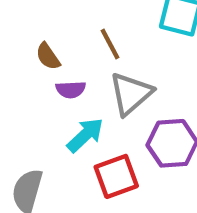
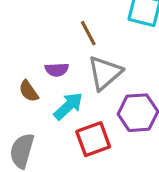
brown semicircle: (48, 56) -> (29, 91), moved

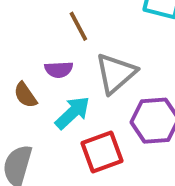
brown line: (88, 33) -> (78, 26), moved

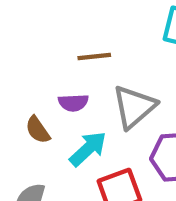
brown line: (78, 26) -> (94, 57), turned -68

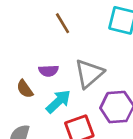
brown line: (94, 57) -> (63, 23), moved, turned 65

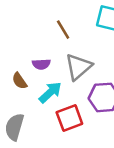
brown line: (63, 23) -> (63, 30), moved

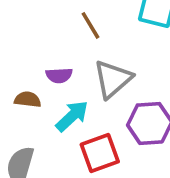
brown semicircle: (20, 81) -> (28, 99), turned 132

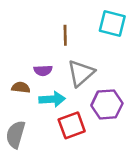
brown line: (91, 25) -> (65, 35), turned 30
cyan arrow: (72, 116) -> (52, 99), turned 40

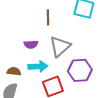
brown semicircle: (21, 87) -> (14, 71), moved

